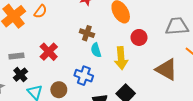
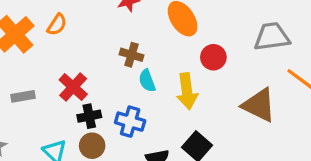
black cross: (20, 75) -> (89, 116), moved, turned 32

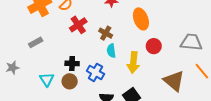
red cross: (73, 87) -> (78, 25), moved
gray rectangle: (23, 96) -> (36, 42), turned -32

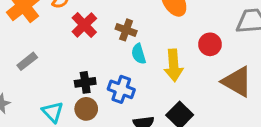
red circle: (154, 46) -> (210, 44), moved

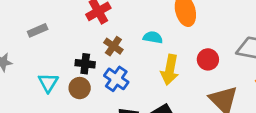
brown cross: (126, 30) -> (113, 46), moved
cyan semicircle: (139, 54) -> (153, 37), moved, turned 102

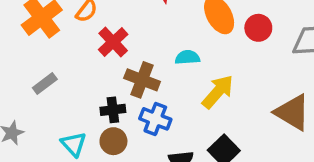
brown cross: (113, 46) -> (142, 80), size x1.4
red circle: (208, 59) -> (258, 28), moved
yellow arrow: (170, 70) -> (218, 92), turned -136

